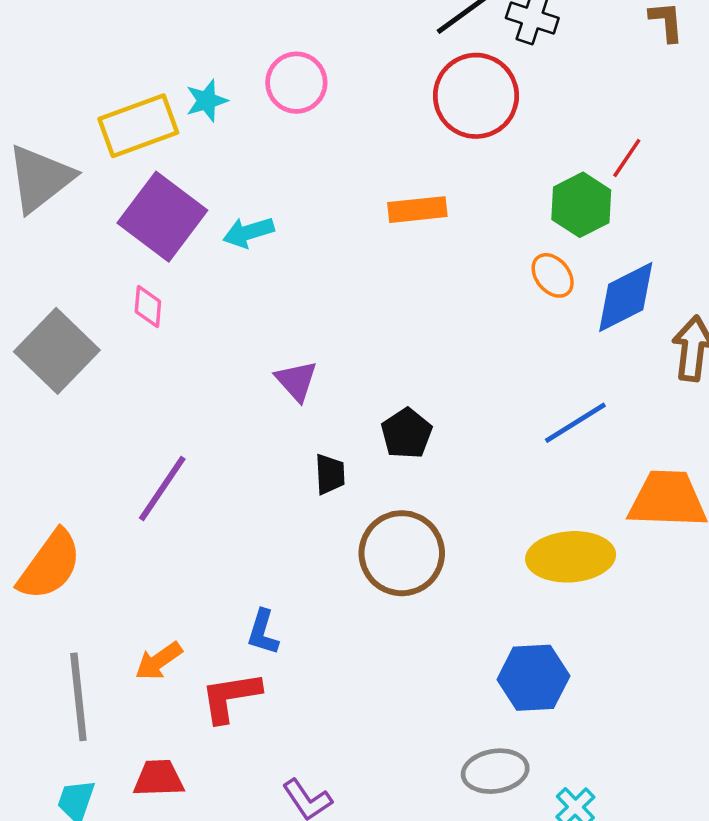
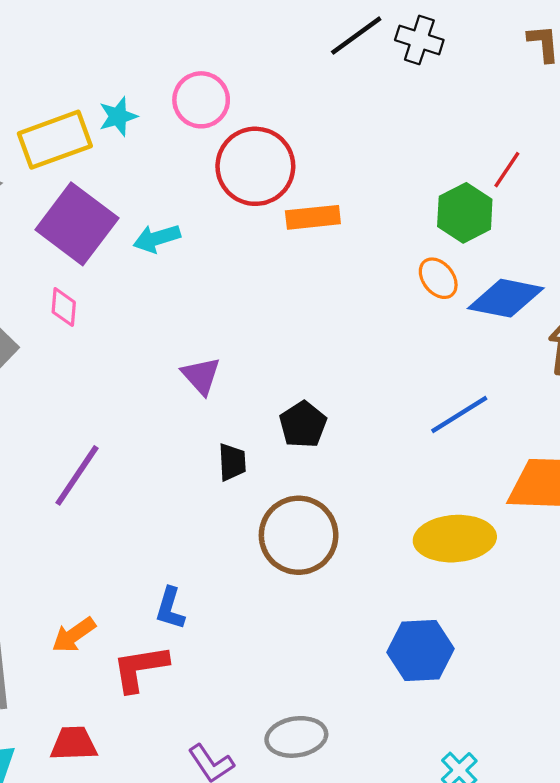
red circle: (476, 96) -> (255, 166), moved
blue diamond: (626, 297) -> (506, 298), turned 38
gray ellipse: (495, 771) -> (296, 737), moved

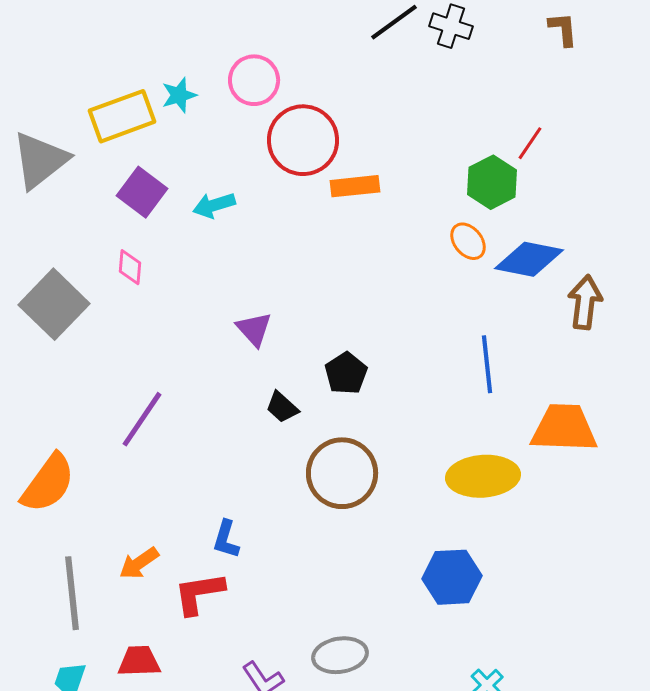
purple square: (77, 224) -> (142, 192), size x0.7
blue line: (459, 415) -> (487, 364), turned -64
black trapezoid: (232, 462) -> (282, 407), turned 135

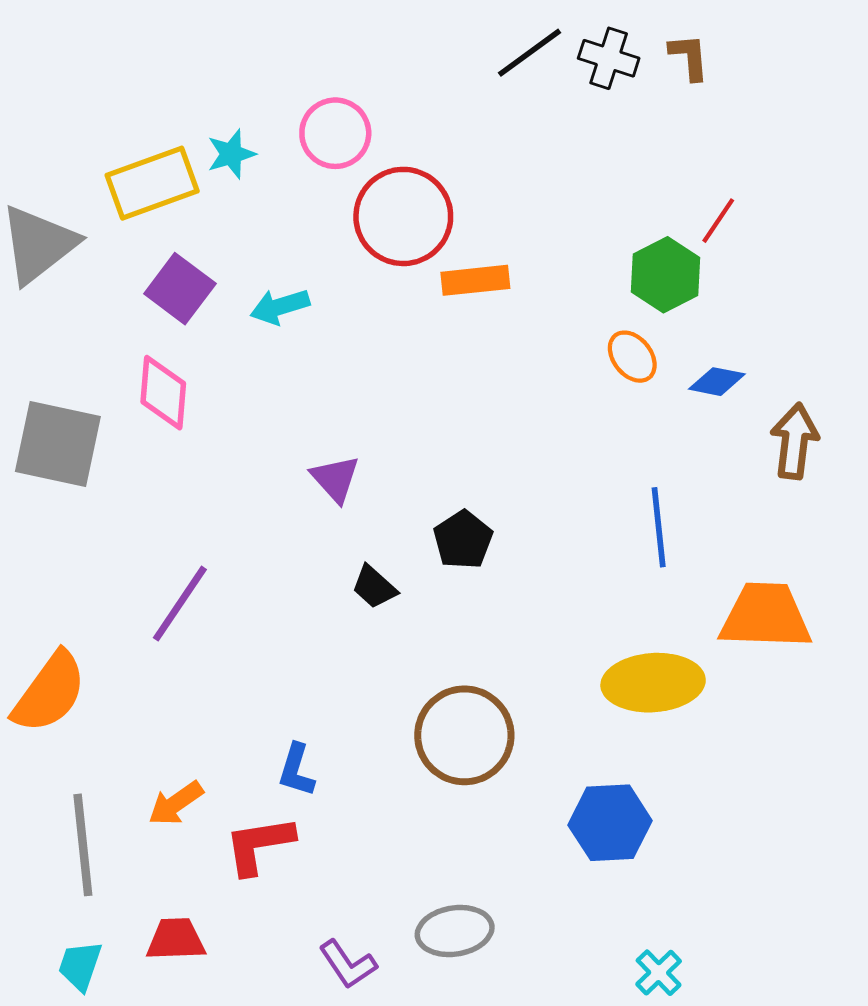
brown L-shape: (563, 29) -> (689, 57), moved
blue diamond: (529, 259) -> (717, 382), size x0.6
pink diamond: (130, 267) -> (163, 393), size x1.5
gray square: (54, 304) -> (58, 444), turned -32
brown circle: (342, 473) -> (464, 735), moved

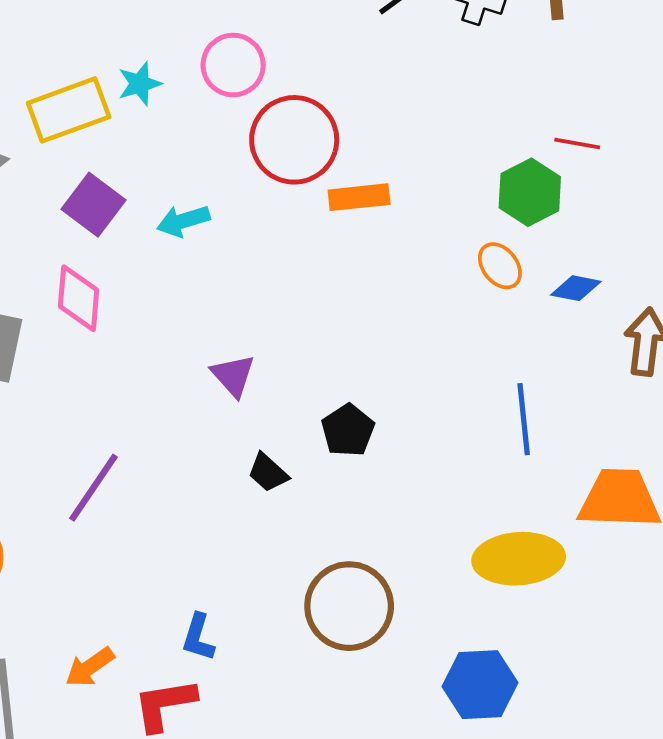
red line: (718, 221) -> (577, 144), turned 66

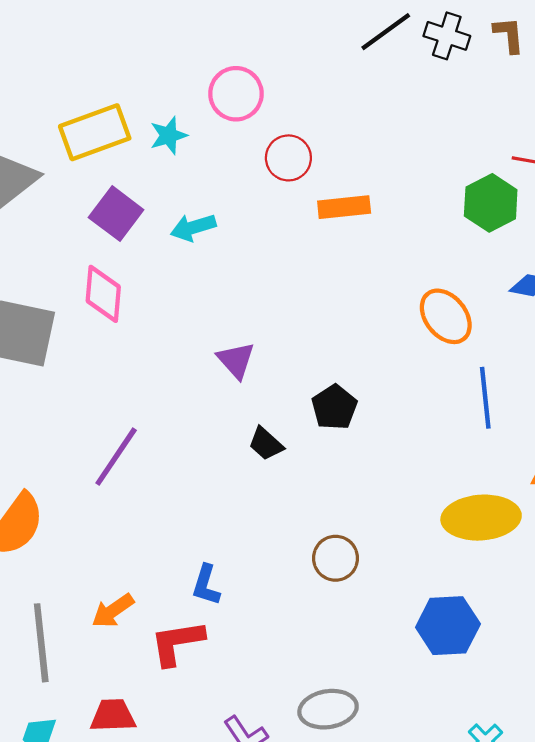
cyan star: (140, 84) -> (169, 135), moved
red circle: (294, 140) -> (288, 158), size x0.6
orange ellipse: (500, 266) -> (446, 316), moved, size x1.4
brown circle: (349, 606) -> (336, 558), size x0.6

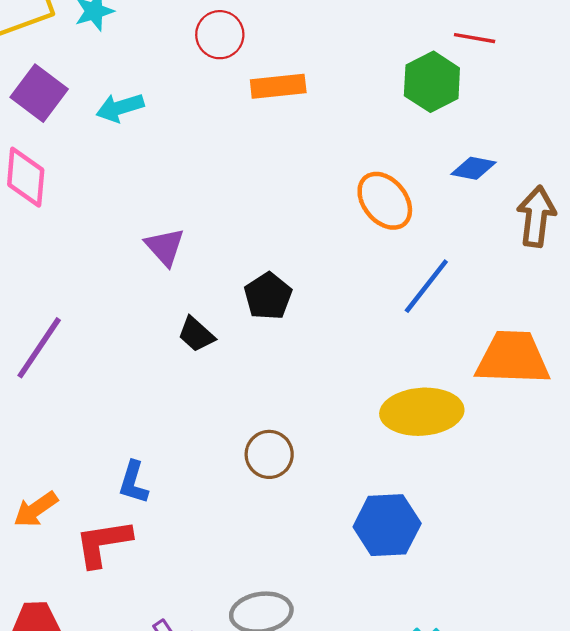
blue line: (485, 398) -> (426, 286), turned 44

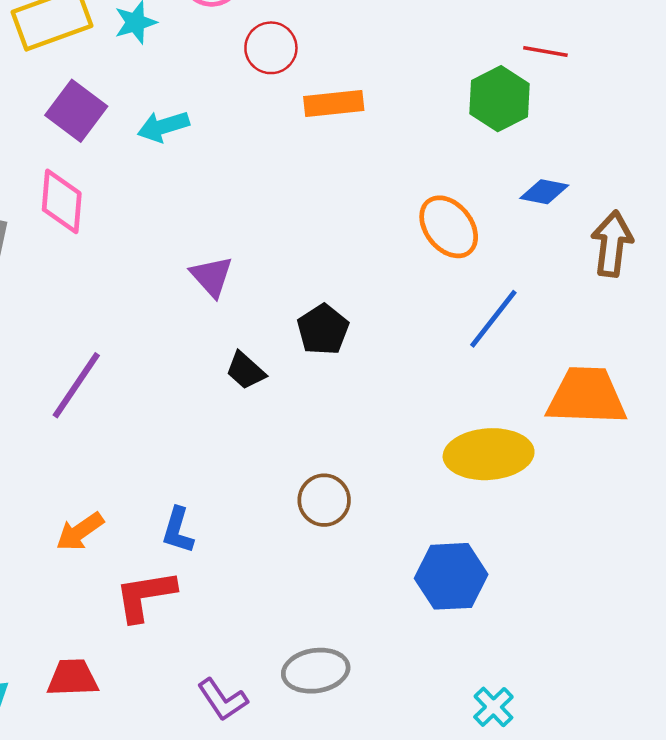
orange arrow: (36, 509) -> (80, 532), moved

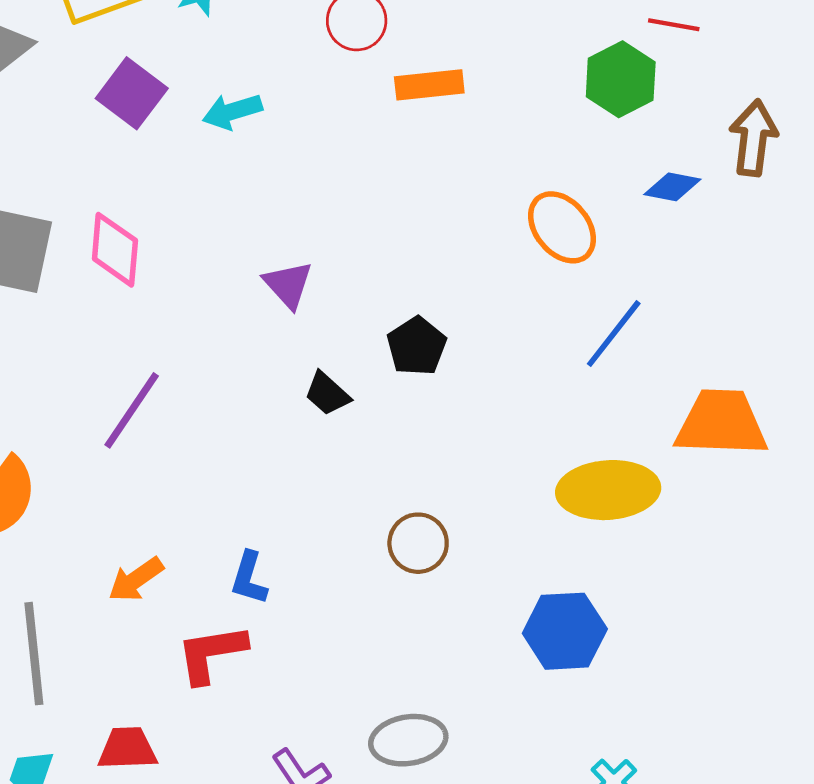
pink diamond: (62, 201) -> (115, 250), moved
brown arrow: (612, 244) -> (753, 138), moved

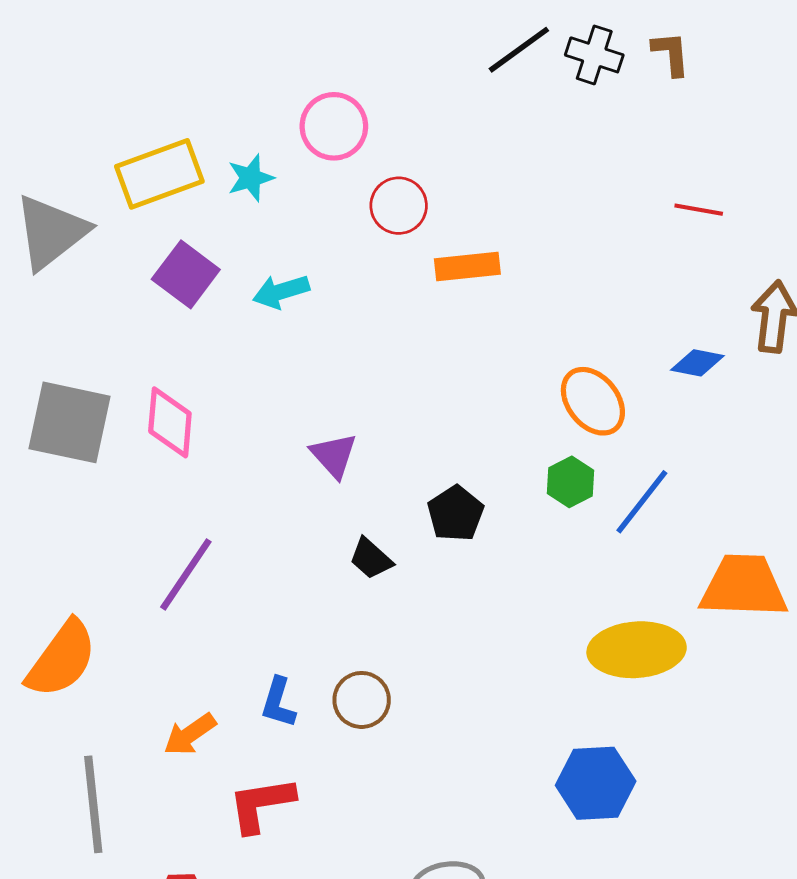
green hexagon: (621, 79) -> (570, 482), moved, size x0.7
brown circle: (418, 543) -> (362, 700), moved
blue L-shape: (249, 578) -> (278, 703), moved

